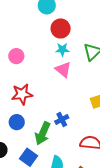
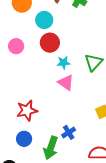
red circle: (61, 28) -> (50, 43), moved
pink circle: (16, 56) -> (16, 46), moved

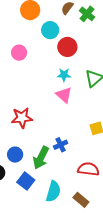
red circle: (50, 43) -> (67, 47), moved
blue circle: (24, 139) -> (15, 155), moved

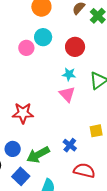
cyan circle: (50, 30) -> (43, 37), moved
blue cross: (61, 145) -> (70, 145), moved, turned -32
green arrow: (41, 158) -> (38, 155), turned 30

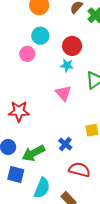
pink circle: (26, 48) -> (27, 54), moved
cyan star: (69, 74) -> (67, 65), moved
blue square: (21, 176) -> (16, 175), turned -30

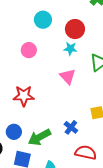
pink circle: (27, 54) -> (29, 50), moved

